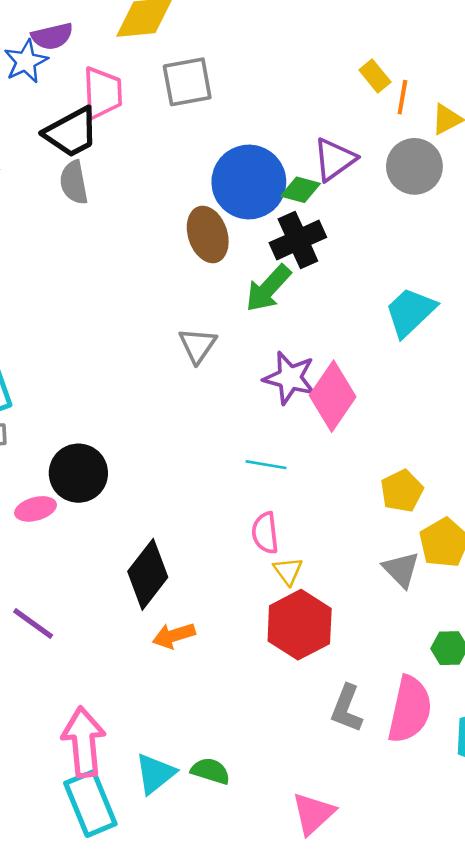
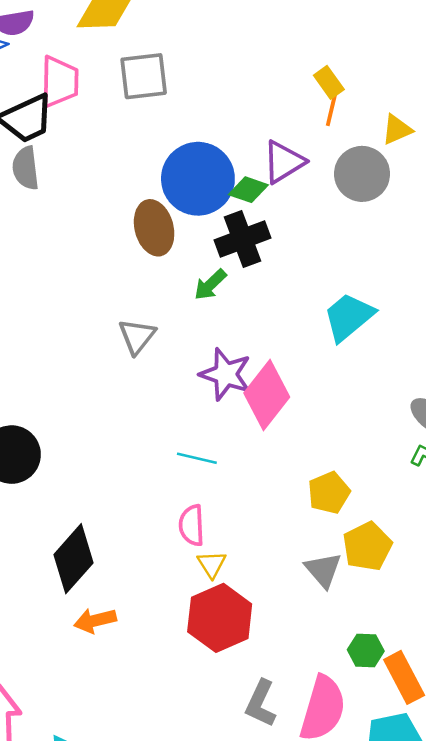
orange line: (402, 97) -> (332, 109), moved
green arrow: (268, 288) -> (210, 285), size x0.7

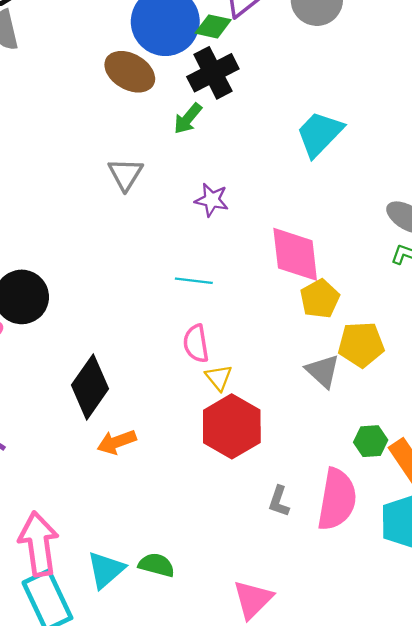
brown ellipse: (154, 228) -> (130, 72), turned -39
purple star: (226, 374) -> (212, 200), size x0.7
pink diamond: (267, 395) -> (295, 254), moved, turned -38
yellow pentagon: (367, 546) -> (361, 344), turned 30
gray L-shape: (261, 703) -> (279, 501), size x0.7

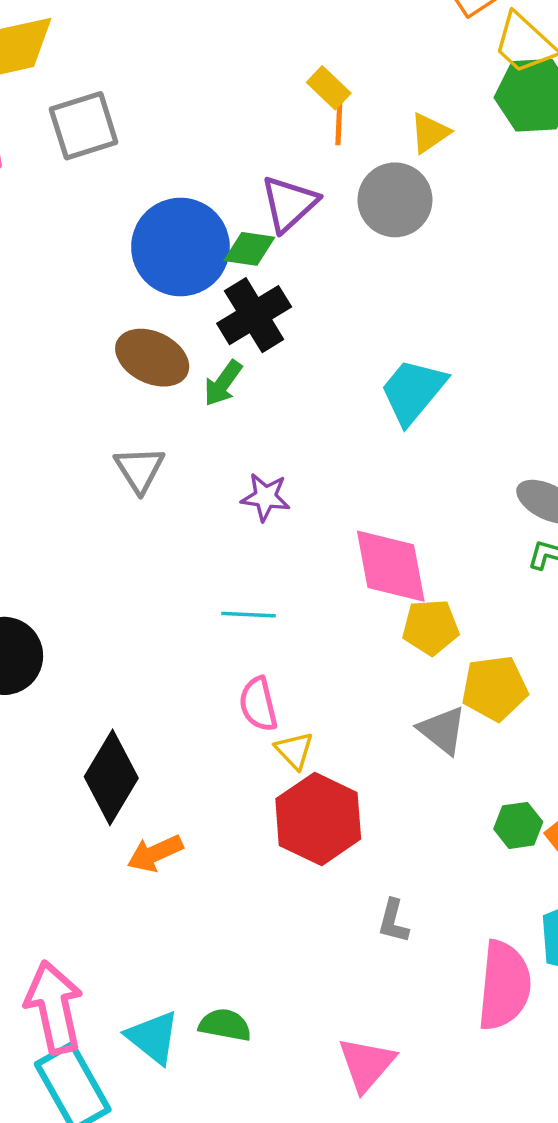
brown ellipse: (130, 72) -> (152, 358), moved
yellow pentagon: (320, 299) -> (431, 627), turned 30
pink semicircle: (337, 499) -> (504, 985), moved
cyan triangle: (106, 570) -> (153, 1037), turned -36

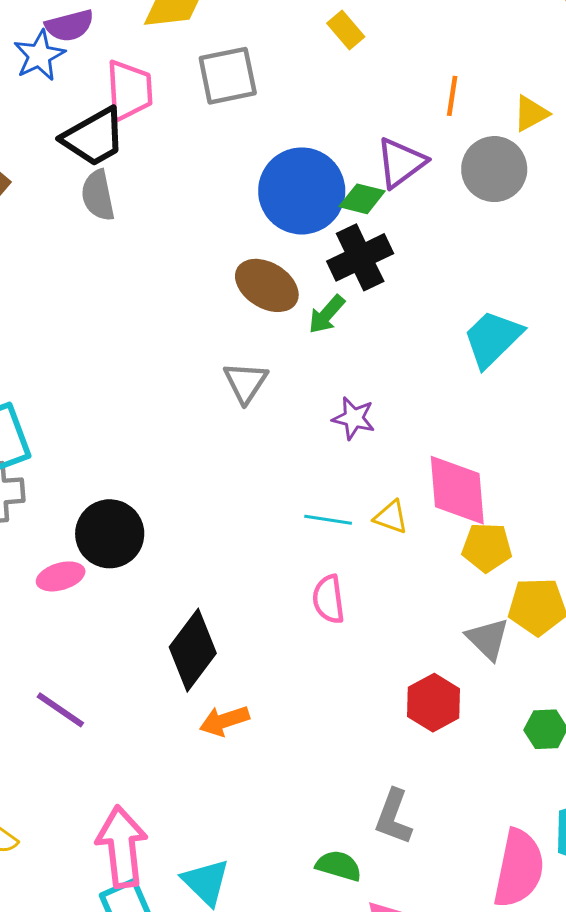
yellow rectangle: (329, 88) -> (346, 30), moved
yellow triangle: (294, 750) -> (391, 517), moved, turned -33
red hexagon: (318, 819) -> (434, 703), moved, size x0.7
gray L-shape: (393, 921) -> (394, 817), moved, size x1.4
green semicircle: (225, 1025) -> (339, 866), moved

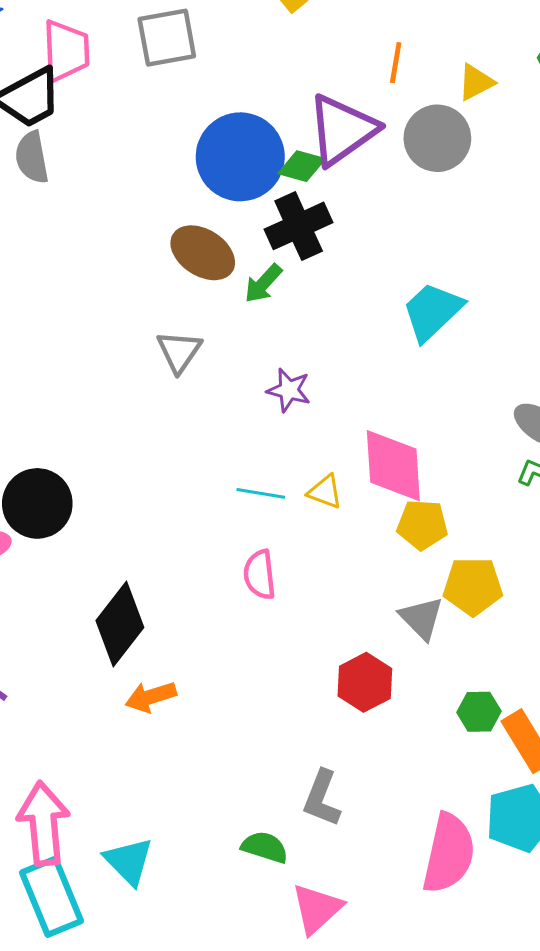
purple triangle: (401, 163) -> (342, 130), size x1.4

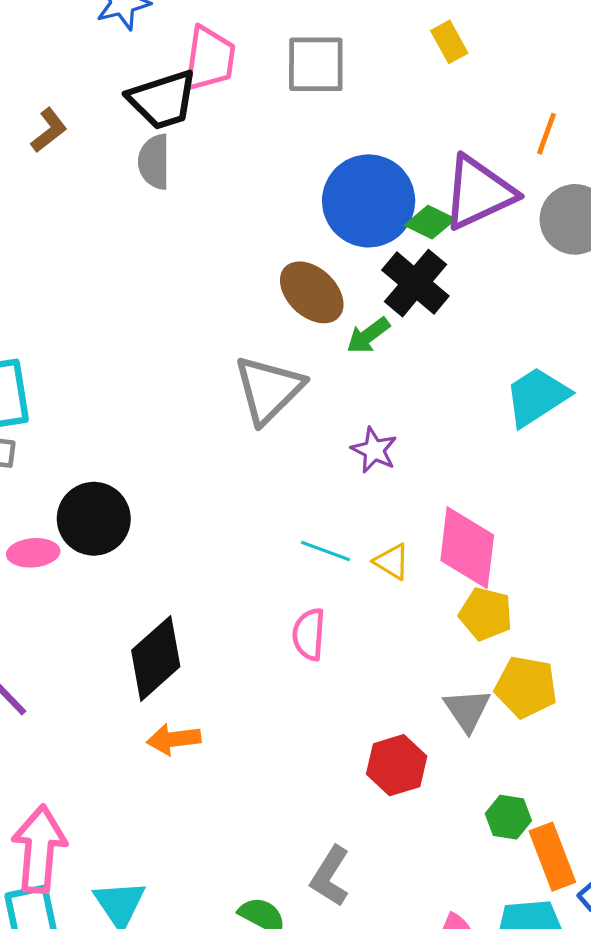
black cross: (299, 226) -> (415, 283), turned -36
gray triangle: (179, 351) -> (269, 389), size x1.5

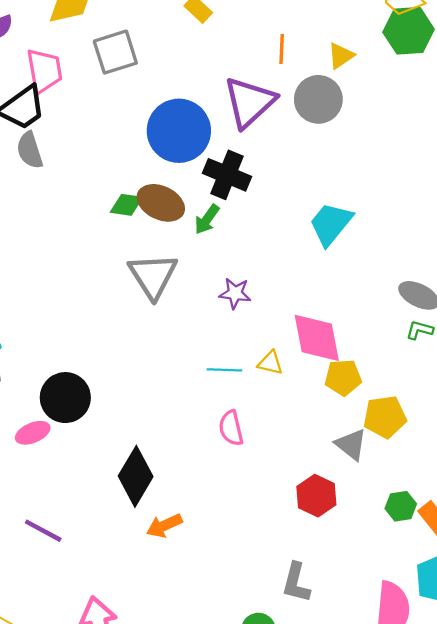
green diamond: (430, 222) -> (126, 205), moved

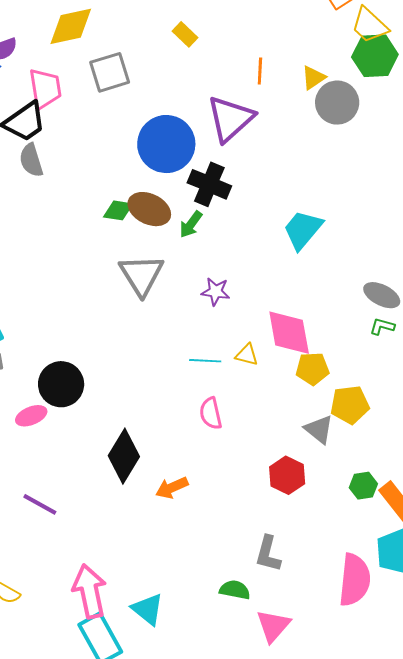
gray circle: (318, 99) -> (337, 103), moved
orange arrow: (164, 526) -> (172, 488), moved

